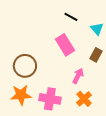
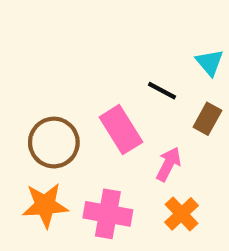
black line: (71, 17) -> (162, 91), moved
pink rectangle: (65, 45) -> (121, 130), moved

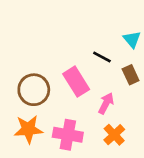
brown rectangle: (207, 119) -> (131, 75), turned -54

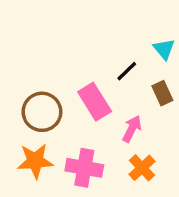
black line: (102, 57) -> (127, 71), turned -72

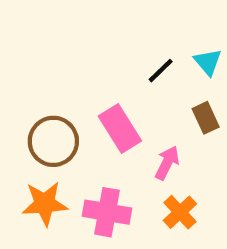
black line: (127, 71) -> (161, 71), moved

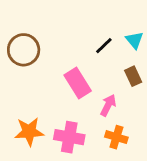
brown circle: (53, 141) -> (24, 50), moved
orange cross: (180, 212) -> (116, 137), turned -30

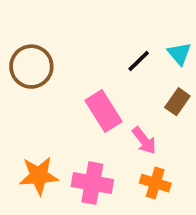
brown rectangle: (133, 76) -> (177, 102), turned 60
pink arrow: (108, 105) -> (144, 141), turned 115

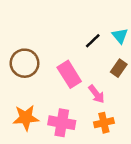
brown circle: (31, 67) -> (25, 63), moved
orange cross: (155, 183) -> (104, 123), turned -30

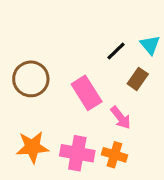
brown rectangle: (119, 68) -> (138, 79), moved
orange cross: (104, 123) -> (114, 155), moved, turned 30

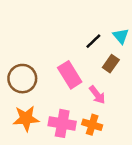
brown circle: (31, 79) -> (22, 79), moved

